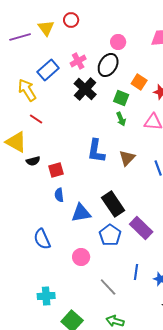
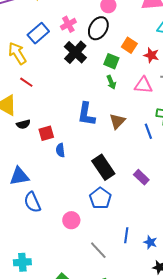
blue semicircle: (59, 195) -> (60, 150), moved
blue triangle: (81, 213) -> (19, 176), moved
purple rectangle: (141, 228) -> (141, 177), moved, size x0.7
cyan cross: (46, 296) -> (22, 262), moved

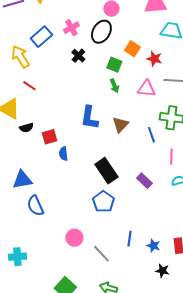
black cross: (75, 52) -> (78, 56), size x0.6
pink circle: (71, 220) -> (74, 238), moved
cyan cross: (22, 262) -> (17, 257), moved

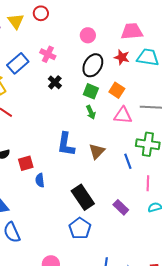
pink cross: (71, 28) -> (48, 54), turned -35
black ellipse: (101, 32) -> (93, 65), moved
orange square: (132, 49) -> (117, 90), moved
red star: (154, 59) -> (122, 57), moved

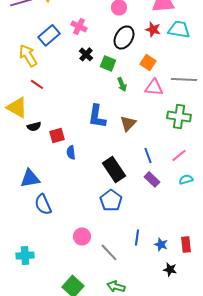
green square: (91, 91) -> (108, 63), moved
blue line: (128, 161) -> (148, 155), moved
pink line: (148, 183) -> (179, 155), turned 49

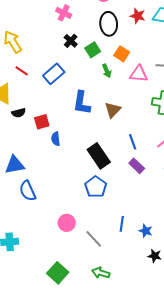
blue rectangle: (49, 35) -> (54, 74), moved
black ellipse: (124, 37) -> (109, 24), turned -35
orange square: (148, 62) -> (122, 54), moved
green square: (108, 63) -> (93, 50), turned 35

